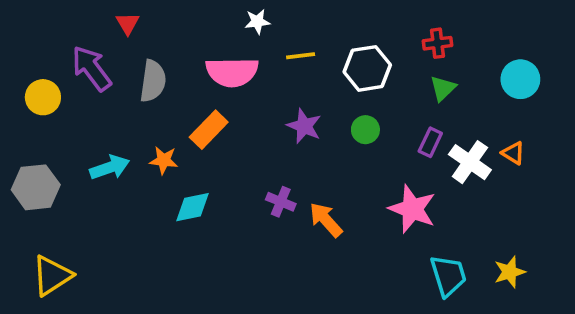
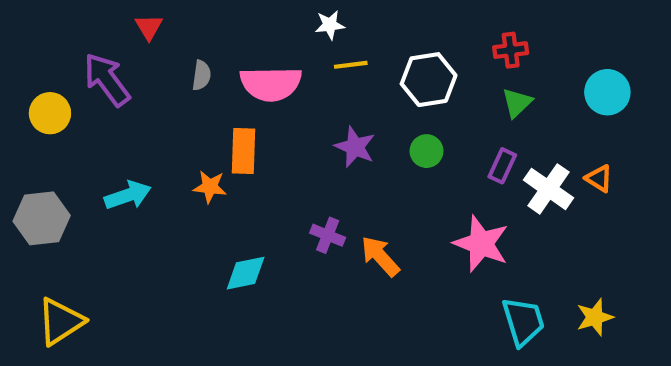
white star: (257, 22) -> (330, 25), moved
gray semicircle: (153, 81) -> (201, 75), moved, size x0.6
orange rectangle: (209, 130) -> (243, 151), turned -42
orange star: (164, 160) -> (210, 187), moved
cyan diamond: (192, 207) -> (246, 273), moved

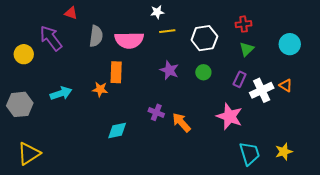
red triangle: (149, 27) -> (71, 13), turned -40
gray semicircle: (201, 75) -> (96, 36), size x1.5
white cross: (548, 189) -> (262, 90), turned 30

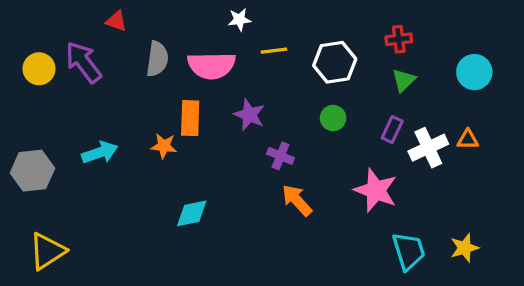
white star: (157, 12) -> (239, 20), moved
yellow circle: (24, 54) -> (39, 69), moved
purple star: (169, 70) -> (249, 115), moved
orange triangle: (286, 85) -> (468, 139), turned -32
purple cross: (156, 112) -> (280, 156), moved

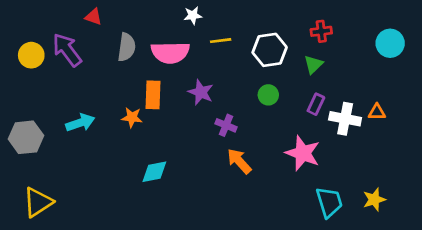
cyan circle: (474, 72) -> (390, 43), moved
green triangle: (404, 80) -> (313, 64), moved
white cross: (428, 148) -> (345, 119), turned 36

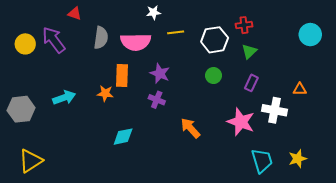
red cross: (321, 31) -> (244, 25), moved
white cross: (345, 119) -> (274, 110), moved
purple cross: (226, 125) -> (157, 100), moved

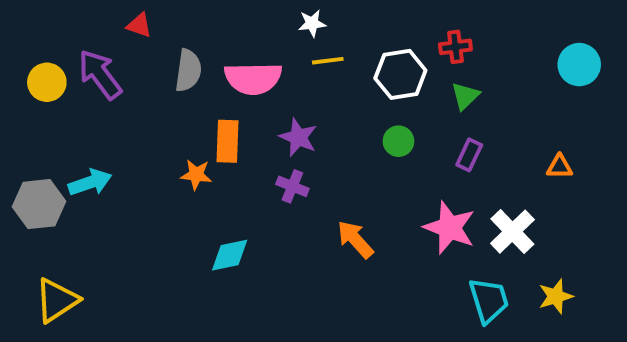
white star: (154, 12) -> (312, 23), moved
cyan arrow: (64, 98) -> (90, 182), moved
white cross: (274, 110) -> (512, 232), moved, turned 35

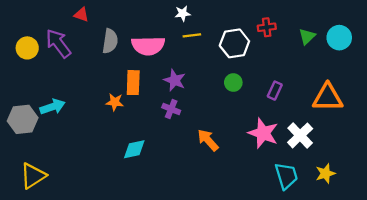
green triangle: (465, 96) -> (307, 36), moved
orange triangle: (560, 167) -> (328, 97), size x2.0

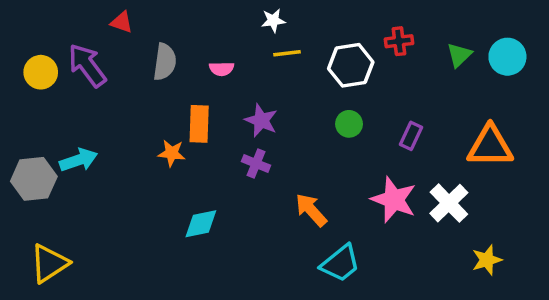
pink semicircle: (148, 46) -> (222, 69), size x0.5
cyan trapezoid: (286, 176) -> (340, 263), moved, turned 68

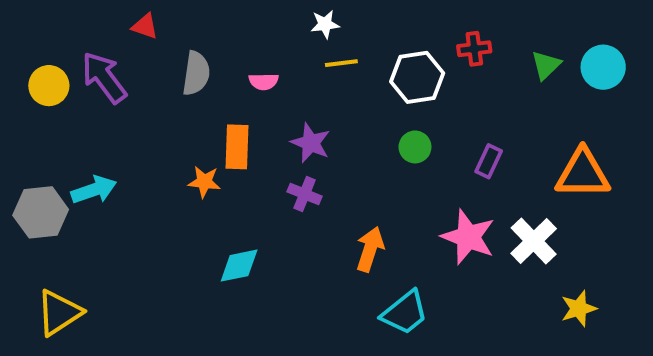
orange arrow: (311, 210) -> (370, 249), turned 60

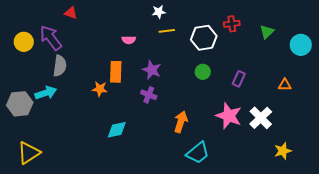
cyan circle: (603, 67) -> (301, 45), moved
gray semicircle: (196, 73) -> (60, 66), moved
orange triangle: (583, 174) -> (285, 85), size x0.5

